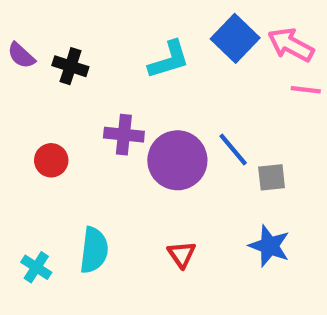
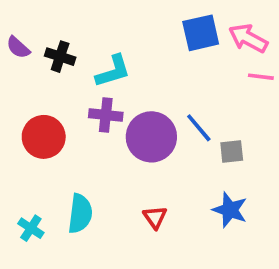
blue square: (235, 38) -> (201, 33), turned 33
cyan L-shape: (169, 60) -> (113, 71), moved
red circle: (51, 160) -> (44, 137), size x1.5

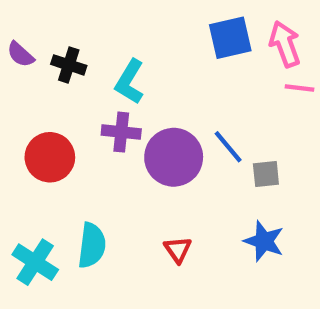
pink arrow: (248, 38) -> (285, 44), turned 42
cyan L-shape: (113, 71) -> (130, 82), turned 138
cyan cross: (31, 228) -> (35, 262), size x1.5

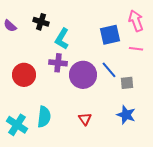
blue square: (230, 38) -> (110, 35), moved
black cross: (69, 65) -> (41, 22), moved
pink line: (300, 88) -> (136, 49), moved

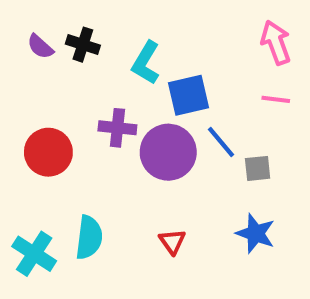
purple semicircle: (10, 26) -> (40, 47), moved
blue square: (110, 35) -> (189, 95), moved
cyan L-shape: (62, 39) -> (146, 63), moved

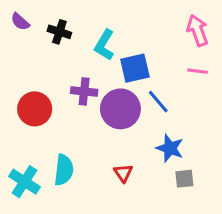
purple semicircle: (40, 47) -> (20, 22), moved
gray square: (258, 168) -> (184, 179), moved
blue star: (256, 233) -> (170, 148), moved

